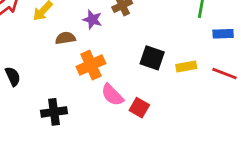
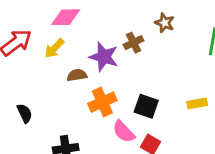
purple star: (92, 20) -> (104, 57), size x1.5
black square: (152, 58) -> (146, 106), moved

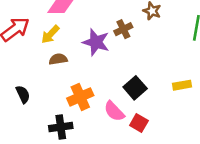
brown semicircle: (77, 75) -> (58, 59), moved
orange cross: (102, 102) -> (80, 97), moved
black square: (146, 106) -> (135, 88), turned 30

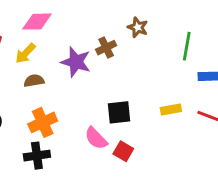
black square: (135, 88) -> (119, 112), turned 35
orange cross: (80, 97) -> (43, 122), moved

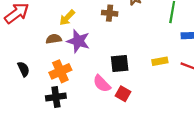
brown cross: (106, 48) -> (110, 13), turned 32
yellow arrow: (25, 53) -> (67, 18), moved
purple star: (76, 62) -> (78, 41), moved

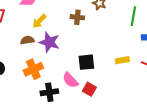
black cross: (56, 97) -> (49, 92), moved

